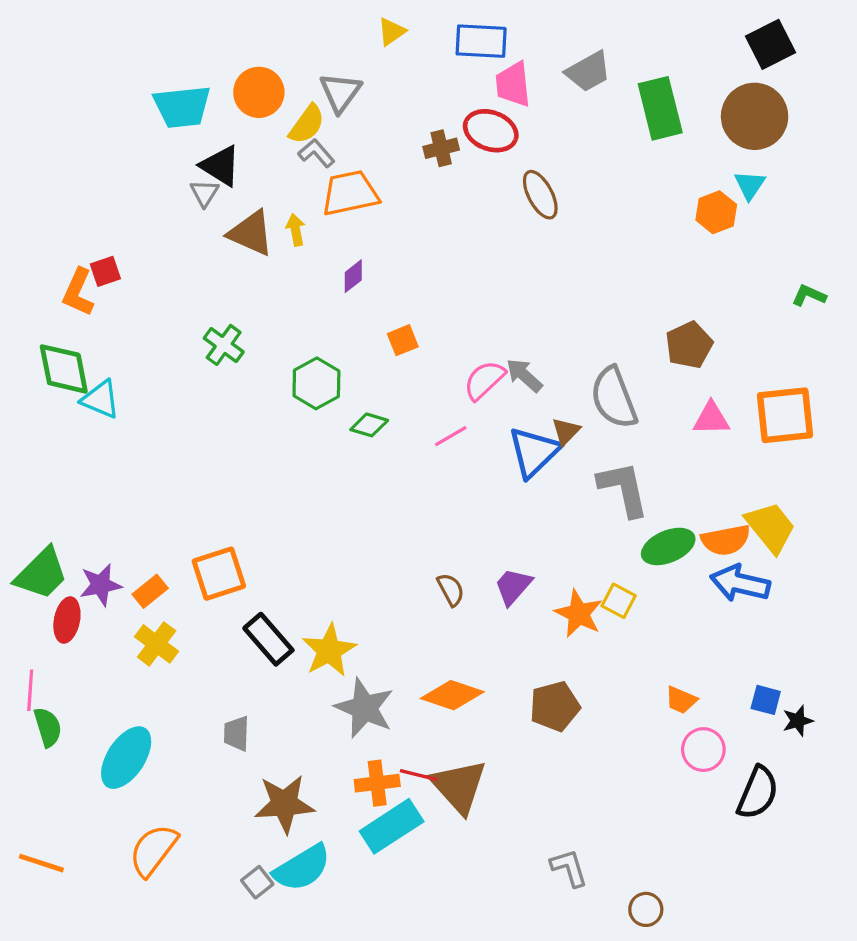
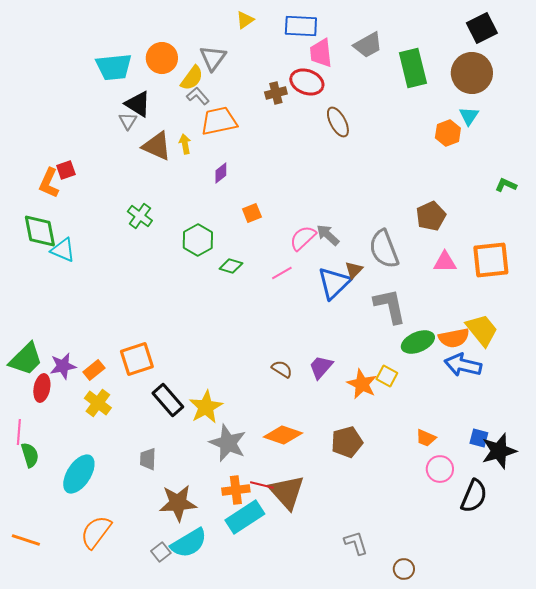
brown semicircle: (451, 590) -> (282, 369), turned -30
black star: (798, 721) -> (499, 451), size x1.8

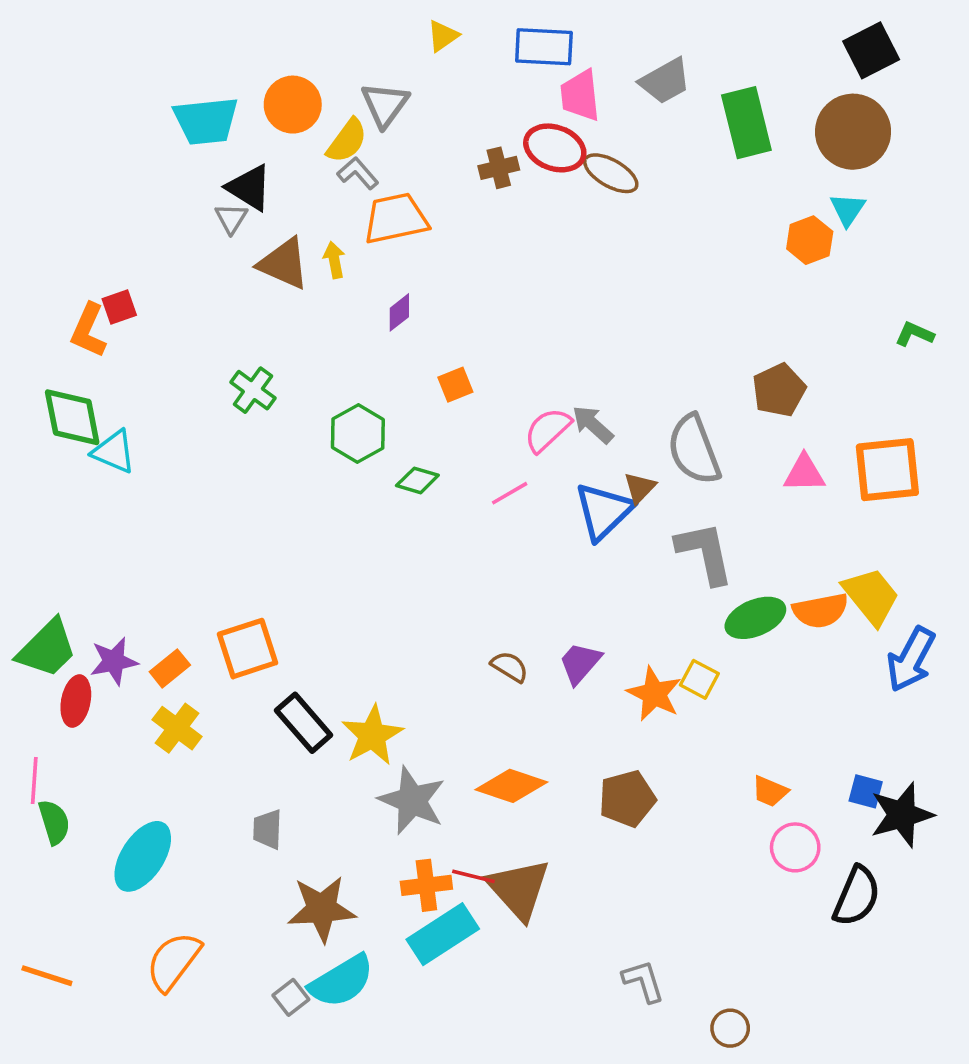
brown ellipse: (338, 122) -> (611, 173), moved, turned -32
blue arrow: (463, 365) -> (911, 659), moved, turned -75

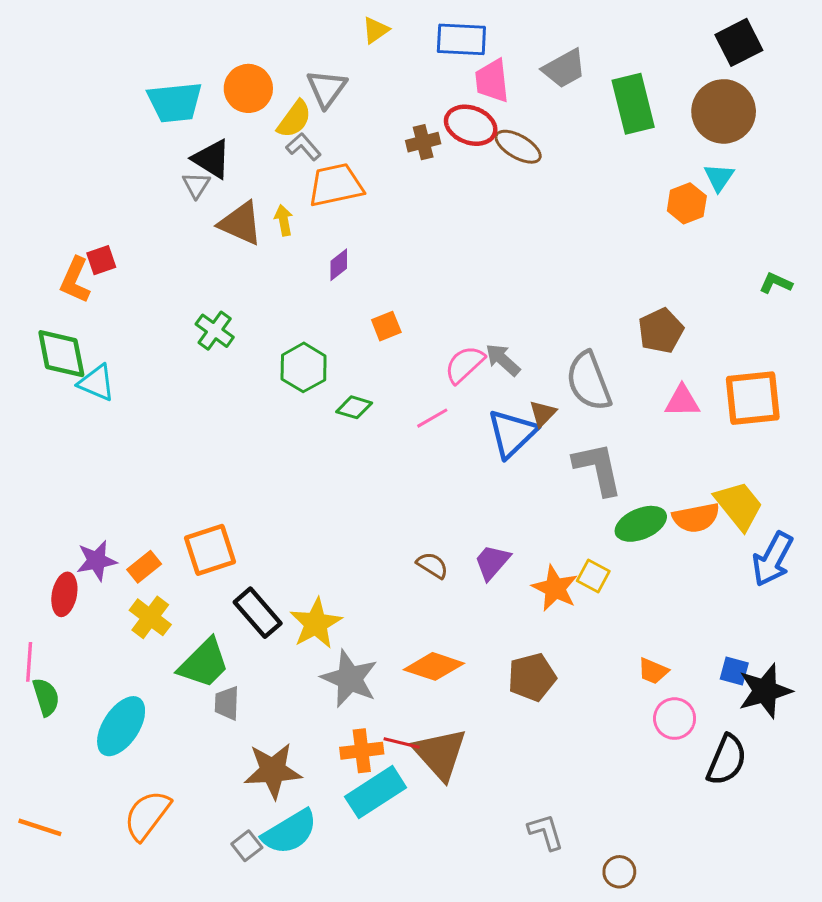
green trapezoid: (47, 649) -> (204, 663), moved

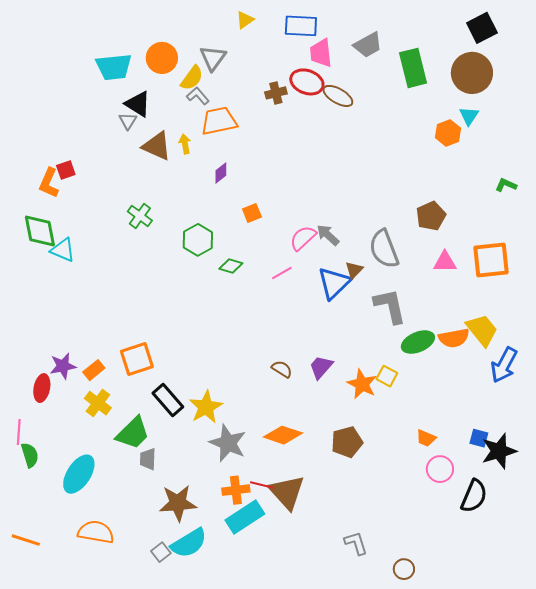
orange semicircle: (147, 815) -> (96, 532), turned 63

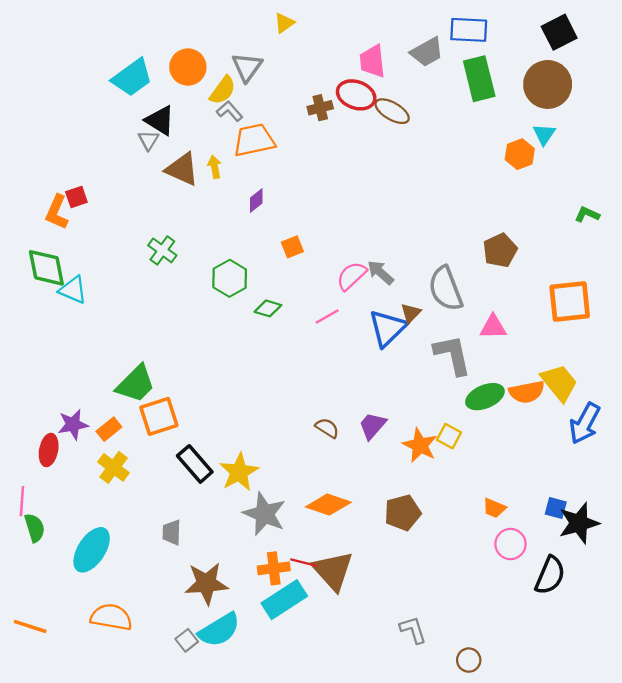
blue rectangle: (301, 26) -> (469, 30), moved
cyan trapezoid: (114, 67) -> (132, 77), turned -30
pink triangle: (445, 262) -> (493, 327), moved
green trapezoid: (133, 433) -> (136, 384), moved

